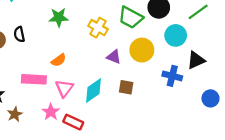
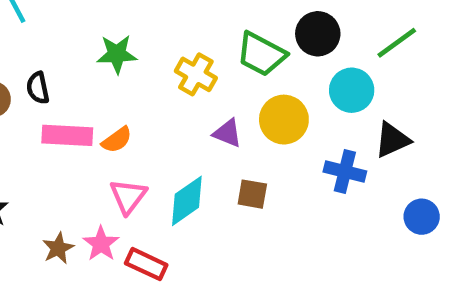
pink rectangle: (34, 79) -> (67, 135), moved
brown star: (15, 114) -> (58, 248), moved

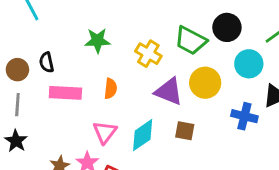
purple triangle: (227, 133) -> (169, 91), size x1.5
orange semicircle: (117, 140) -> (111, 89), moved, turned -48

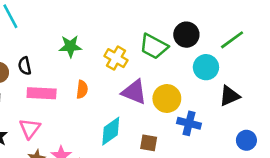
yellow circle: (205, 83) -> (167, 99), moved
blue cross: (244, 116) -> (189, 123), moved
brown square: (185, 131) -> (149, 143), moved
pink triangle: (105, 132) -> (30, 129), moved

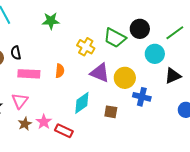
green star: (70, 46) -> (51, 21), moved

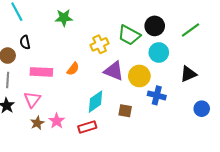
yellow cross: (86, 47) -> (100, 44), turned 36
black semicircle: (16, 53) -> (25, 42), moved
cyan circle: (155, 54) -> (159, 52), moved
orange semicircle: (60, 71) -> (73, 69), turned 32
red rectangle: (64, 131) -> (87, 127), moved, turned -42

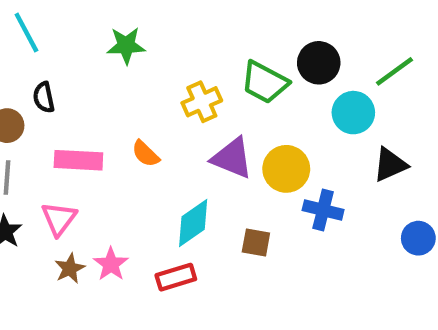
cyan circle: (159, 52) -> (353, 113), moved
orange semicircle: (73, 69) -> (146, 154), turned 96

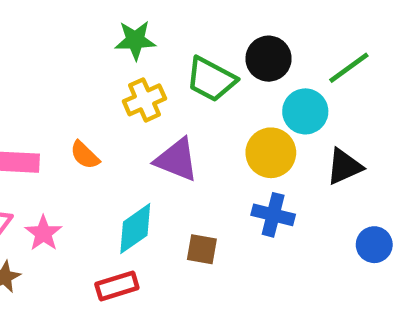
green star: (126, 45) -> (135, 40), moved
yellow circle: (286, 169) -> (271, 153), moved
pink star: (111, 264) -> (43, 233), moved

